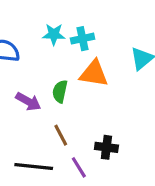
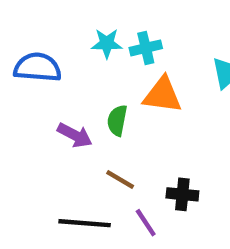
brown line: (61, 135) -> (120, 180), turned -30

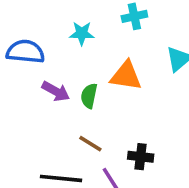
cyan cross: (146, 48) -> (134, 16), moved
purple arrow: (75, 135) -> (56, 91), moved

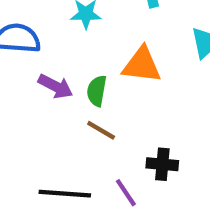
brown line: (90, 144) -> (101, 130), moved

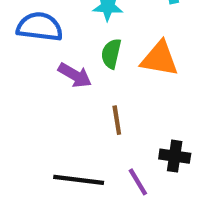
green semicircle: (97, 91) -> (111, 54), moved
brown line: (101, 130) -> (117, 120), turned 48

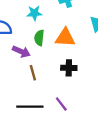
brown line: (117, 120) -> (33, 73), moved
black cross: (175, 156) -> (69, 68), moved

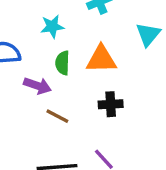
brown line: (33, 73) -> (57, 116), turned -42

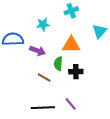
green semicircle: (63, 63) -> (58, 64), moved
purple arrow: (37, 86) -> (38, 51), moved

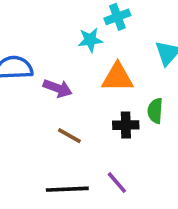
cyan star: (43, 24) -> (90, 40), moved
green semicircle: (58, 64) -> (155, 111), moved

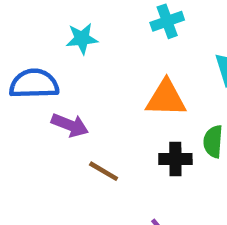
cyan star: (90, 40) -> (82, 39), moved
purple arrow: (58, 88) -> (70, 125), moved

